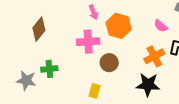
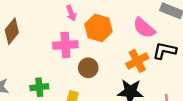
pink semicircle: (161, 26) -> (144, 28), size x1.5
green cross: (49, 69) -> (39, 87), moved

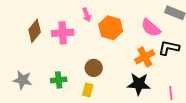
pink cross: (65, 45) -> (63, 33), moved
brown circle: (88, 68) -> (94, 68), moved

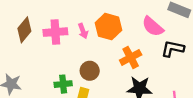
pink arrow: (87, 15) -> (83, 31), moved
orange cross: (145, 57) -> (131, 57), moved
green cross: (59, 80) -> (63, 84), moved

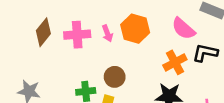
orange cross: (131, 57) -> (175, 62), moved

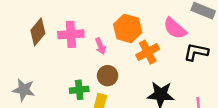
pink arrow: (107, 33) -> (100, 46), moved
orange cross: (175, 62) -> (148, 52), moved

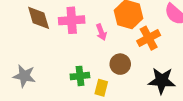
brown diamond: (38, 32) -> (39, 18), turned -56
brown circle: (108, 76) -> (120, 64), moved

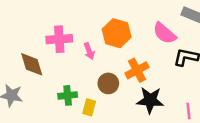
brown diamond: (39, 18) -> (32, 64), moved
orange cross: (149, 38) -> (137, 70), moved

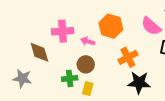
pink arrow: (89, 51) -> (88, 41), turned 128
brown circle: (108, 83) -> (86, 64), moved

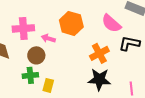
orange cross: (128, 57) -> (99, 53), moved
brown circle: (86, 64) -> (36, 55), moved

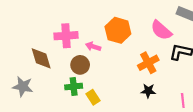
black star: (99, 79) -> (148, 91), size x0.6
yellow rectangle: (48, 85) -> (93, 97), turned -48

